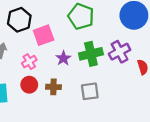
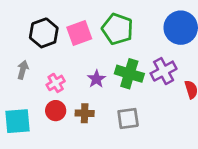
pink square: (44, 35) -> (79, 33), moved
green cross: (91, 54) -> (129, 74), turned 30

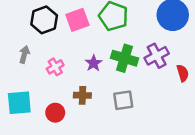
red circle: (56, 111) -> (55, 113), moved

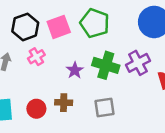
pink cross: (55, 67) -> (36, 57), moved
red circle: (55, 113) -> (36, 109), moved

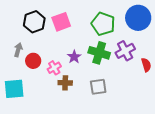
green pentagon: (95, 23) -> (103, 24), moved
pink cross: (36, 57) -> (54, 68), moved
red circle: (36, 109) -> (33, 61), moved

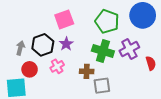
black hexagon: (34, 22) -> (43, 45), moved
purple star: (74, 57) -> (66, 44), moved
red circle: (33, 61) -> (30, 69), moved
brown cross: (65, 83) -> (87, 71), moved

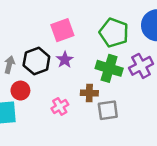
pink cross: (57, 66) -> (60, 107), moved

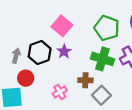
pink square: (62, 30) -> (62, 26), turned -30
gray square: (108, 110) -> (101, 95), turned -36

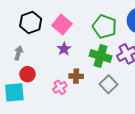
black hexagon: (40, 53) -> (31, 23), moved
brown cross: (85, 80) -> (76, 76), moved
gray square: (101, 95) -> (109, 84), moved

